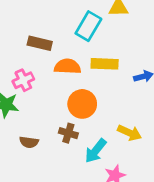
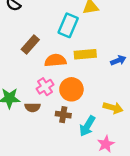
brown rectangle: (40, 43) -> (30, 44), turned -54
pink cross: (23, 80) -> (45, 87), moved
brown semicircle: (29, 142) -> (33, 107), moved

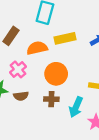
pink cross: (45, 87) -> (18, 69), moved

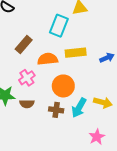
cyan arrow: (76, 107) -> (79, 108), moved

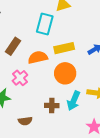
orange circle: (63, 86) -> (65, 73), moved
brown semicircle: (27, 104) -> (25, 121), moved

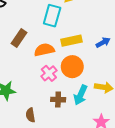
pink cross: (20, 78) -> (49, 73), moved
brown semicircle: (25, 121) -> (30, 115), turned 88

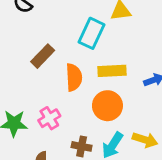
orange semicircle: (44, 50) -> (74, 77), turned 90
pink cross: (49, 73) -> (49, 118), moved

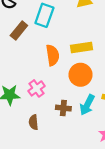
cyan rectangle: (91, 33) -> (44, 15), moved
brown rectangle: (43, 56) -> (19, 31), moved

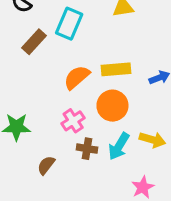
orange semicircle: (53, 55) -> (77, 77), turned -126
pink cross: (36, 88) -> (73, 121), moved
brown semicircle: (34, 122) -> (46, 165), turned 40

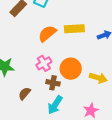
orange circle: (112, 106) -> (71, 69), moved
cyan arrow: (119, 146) -> (55, 105), moved

